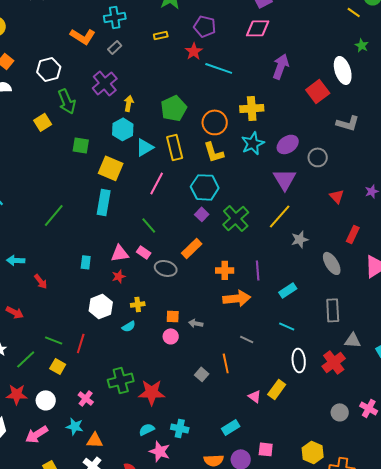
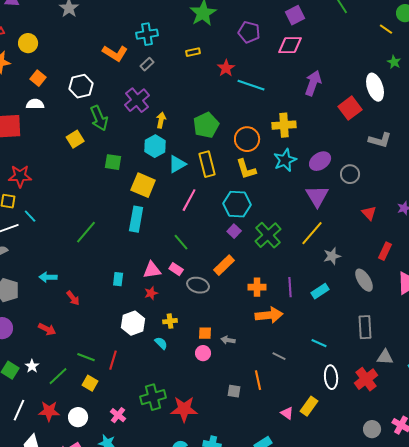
purple pentagon: (205, 26) -> (249, 32), moved
cyan rectangle: (288, 290) -> (320, 291), moved
cyan semicircle: (129, 326) -> (161, 343), turned -104
gray square: (202, 374) -> (234, 391), turned -32

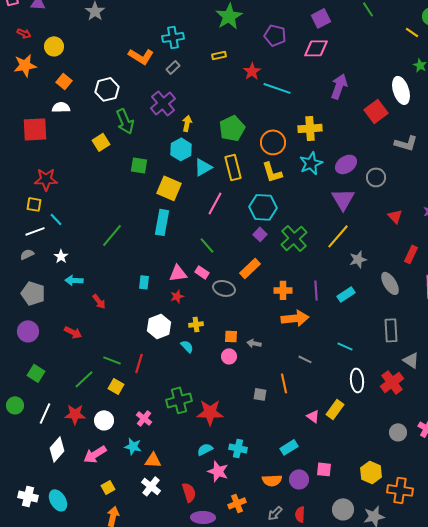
gray triangle: (385, 357) -> (411, 360), turned 30
white star: (32, 366) -> (61, 256), moved

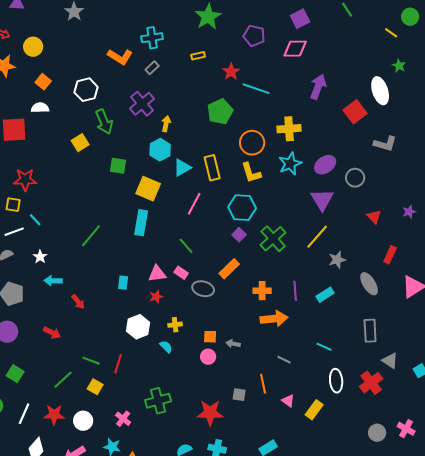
green pentagon: (232, 128) -> (220, 112), moved
red star: (210, 412) -> (210, 413), moved
pink triangle: (313, 416) -> (288, 401), moved

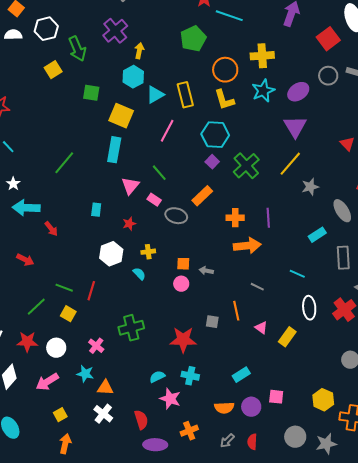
white hexagon: (86, 90) -> (46, 29), moved
gray circle: (355, 178) -> (328, 76), moved
pink triangle: (157, 274) -> (130, 186), moved, turned -42
cyan arrow: (53, 281) -> (26, 208), size x1.5
cyan rectangle: (325, 295) -> (317, 235), moved

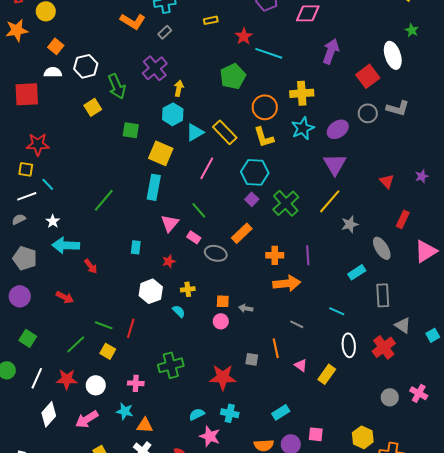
yellow rectangle: (185, 95) -> (225, 132), turned -30
pink cross: (96, 346) -> (136, 383), turned -35

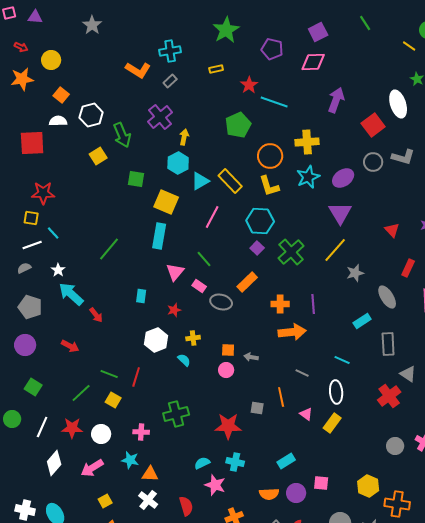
cyan arrow: (66, 245) -> (71, 294), turned 40
white ellipse: (349, 345) -> (336, 392), moved

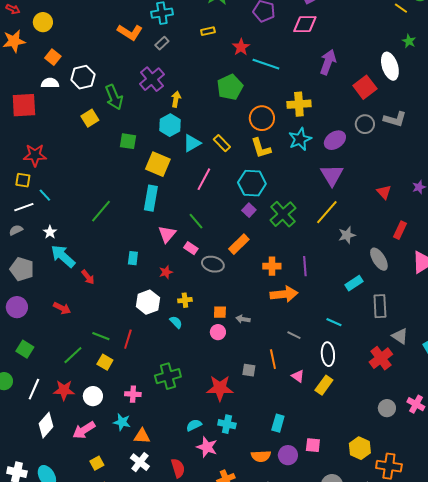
yellow rectangle: (230, 181) -> (222, 143), size x0.7
cyan rectangle: (286, 461) -> (278, 423), turned -42

